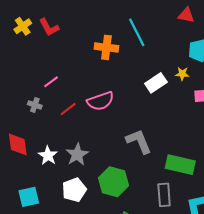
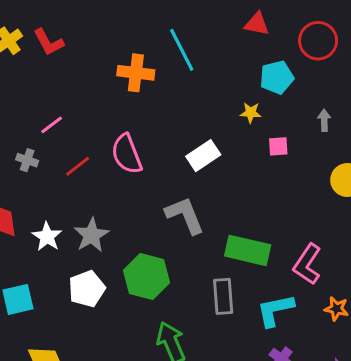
white rectangle: (156, 83) -> (203, 156), moved
pink semicircle: (100, 101) -> (127, 154), turned 88

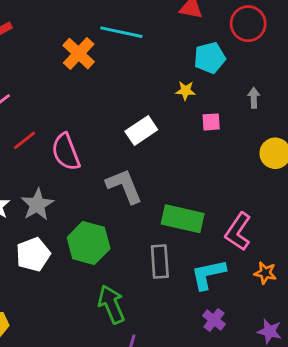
cyan line: (182, 50) -> (121, 32), turned -51
orange cross: (136, 73) -> (79, 54), turned 36
pink semicircle: (127, 154) -> (66, 152), moved

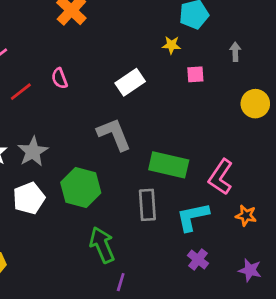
pink semicircle: (66, 152) -> (59, 78), moved, size x0.6

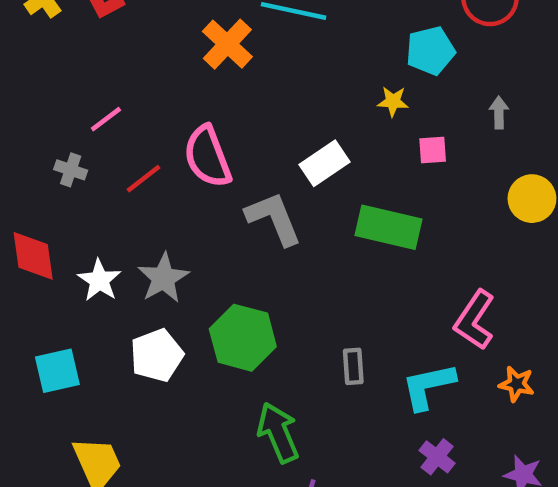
pink semicircle: (59, 78) -> (208, 157), size x1.8
gray L-shape: (114, 134) -> (274, 218), moved
green rectangle: (169, 165) -> (389, 227), moved
gray rectangle: (147, 205) -> (353, 366), size x0.7

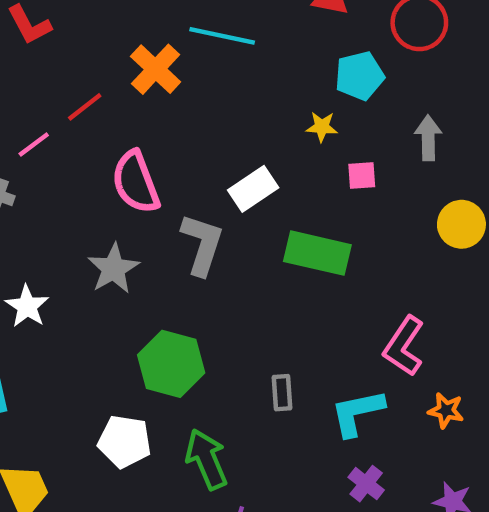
gray arrow: (499, 112) -> (428, 138), size x1.4
red line: (143, 179) -> (85, 107), moved
gray L-shape: (274, 218) -> (202, 244), turned 40
gray star: (163, 278) -> (113, 269), moved
white pentagon: (157, 355) -> (125, 441), moved, turned 30

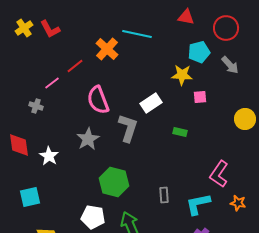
yellow star: (322, 127) -> (182, 75), size x1.5
gray arrow: (428, 138) -> (230, 65), moved, turned 138
green rectangle: (317, 253) -> (180, 132), size x0.5

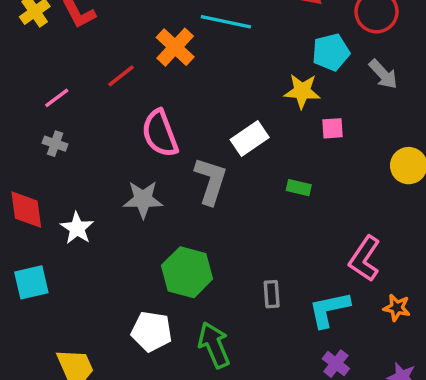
pink line: (52, 83) -> (57, 98), moved
gray star: (88, 139) -> (143, 199), turned 30
cyan square: (30, 197) -> (31, 282), moved

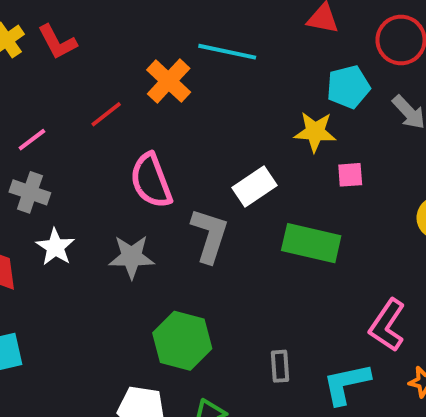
gray cross: (55, 144) -> (30, 192), size x1.4
green rectangle: (299, 188) -> (311, 243), size x2.0
white star: (77, 228) -> (55, 247), moved

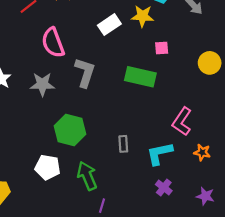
pink square: (350, 175) -> (162, 48), moved
white rectangle: (255, 186) -> (109, 25), moved

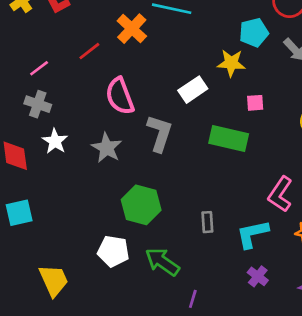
white rectangle: (109, 25) -> (193, 90), moved
gray star: (42, 84) -> (107, 148), turned 30
green arrow: (87, 176) -> (162, 262), turned -32
purple line: (102, 206) -> (193, 299), moved

